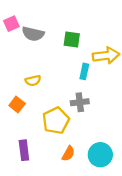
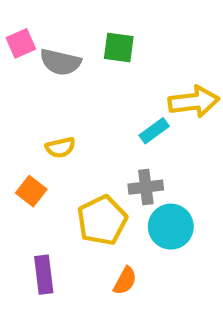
green square: (72, 40) -> (119, 47), moved
cyan rectangle: (84, 71) -> (154, 131), turned 42
cyan circle: (100, 155) -> (171, 227), moved

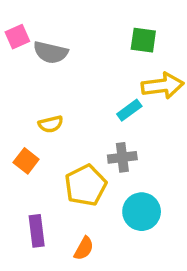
green square: (119, 47) -> (143, 40), moved
cyan circle: (171, 227) -> (142, 212), moved
orange semicircle: (125, 281) -> (84, 248), moved

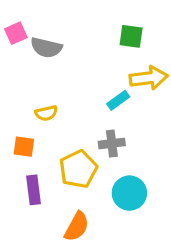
orange square: (26, 161) -> (24, 147), turned -30
purple rectangle: (37, 231) -> (33, 190), moved
orange semicircle: (84, 248) -> (77, 227), size x1.4

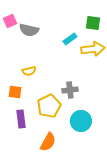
green square: (131, 36) -> (93, 23), moved
cyan rectangle: (118, 100) -> (70, 39), moved

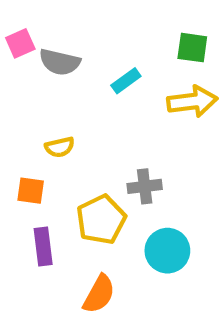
cyan rectangle: (70, 39) -> (126, 81), moved

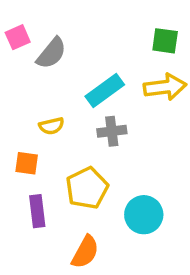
gray semicircle: (60, 62) -> (51, 53), turned -64
cyan rectangle: (126, 81) -> (105, 90), moved, size x1.5
gray cross: (145, 186) -> (112, 131), moved

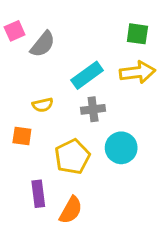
purple rectangle: (37, 211) -> (38, 194), moved
cyan circle: (144, 215) -> (121, 148), moved

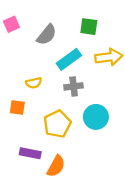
green square: (137, 34) -> (89, 27), moved
gray semicircle: (43, 44) -> (47, 35), moved
purple rectangle: (38, 194) -> (30, 153), turned -72

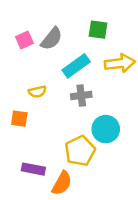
pink square: (11, 24) -> (24, 40), moved
yellow pentagon: (57, 124) -> (80, 151), moved

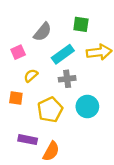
pink square: (24, 40) -> (18, 52), moved
yellow semicircle: (37, 92) -> (31, 76), turned 152
yellow pentagon: (80, 151) -> (50, 110), moved

